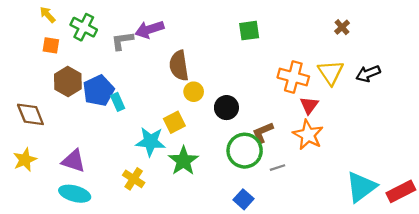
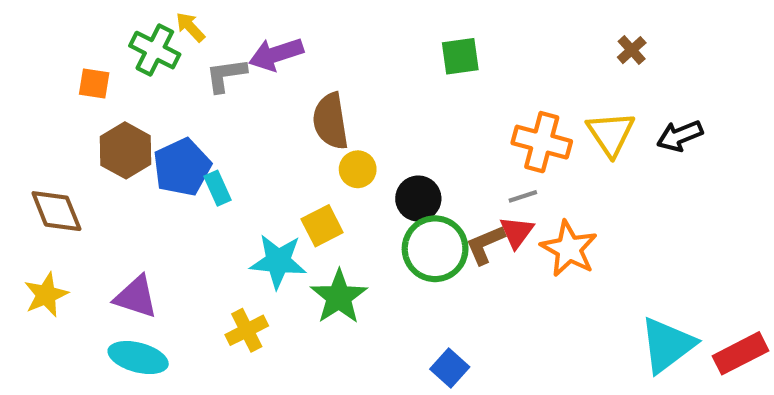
yellow arrow: (47, 15) -> (190, 27), moved
red triangle: (309, 105) -> (517, 232), moved
green circle: (245, 151) -> (435, 249), moved
gray line: (277, 168) -> (523, 196), moved
yellow cross: (134, 179) -> (247, 330), turned 30

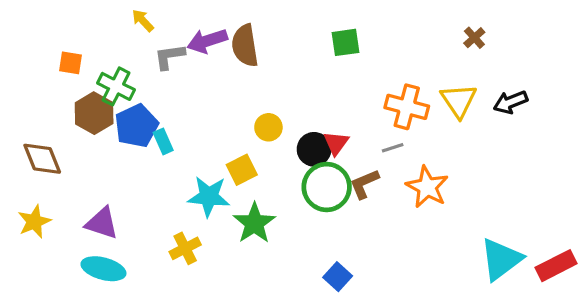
green cross: (155, 50) -> (116, 86), moved
brown semicircle: (330, 121) -> (245, 46), moved
red triangle: (517, 232) -> (336, 143), moved

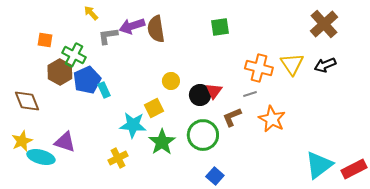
brown cross: (474, 38) -> (324, 24), moved, size x2.0
green circle: (327, 187) -> (203, 135), moved
cyan ellipse: (103, 269) -> (41, 157), moved

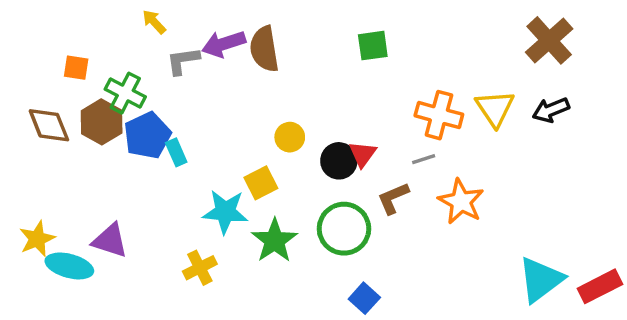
brown diamond: (27, 101) -> (49, 125), moved

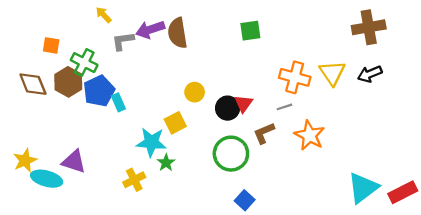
brown cross: (549, 40) -> (369, 27), turned 32
green star: (274, 241) -> (166, 163), moved, size x0.6

